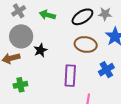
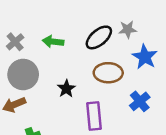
black star: (40, 50) -> (66, 89), moved

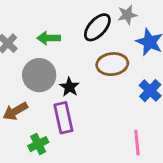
gray circle: (23, 74) -> (39, 75), moved
purple rectangle: (94, 116) -> (63, 118), moved

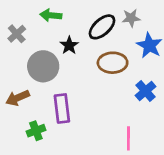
green arrow: (49, 38) -> (51, 15), moved
black star: (69, 87) -> (69, 45), moved

